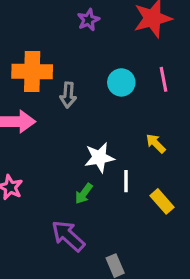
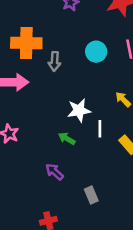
green arrow: (84, 194) -> (67, 139), turned 84
purple arrow: (68, 236) -> (54, 172), size x0.7

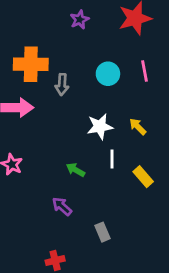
white star: (79, 110) -> (100, 127), moved

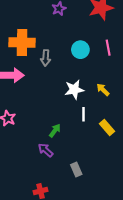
green arrow: (75, 170) -> (55, 131), moved, turned 96

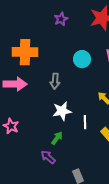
gray arrow: (46, 58) -> (55, 81), moved
white star: (74, 90) -> (62, 111), moved

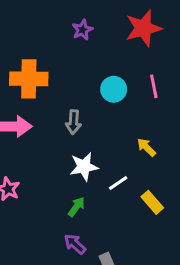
white line: (85, 122) -> (118, 183), turned 56
purple arrow: (48, 157) -> (75, 244), moved

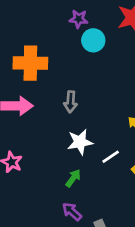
purple star: (82, 30) -> (79, 19), turned 30
cyan circle: (114, 89) -> (93, 40), moved

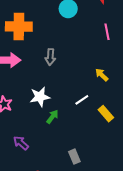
white star: (80, 142) -> (40, 97), moved
purple arrow: (72, 212) -> (21, 143), moved

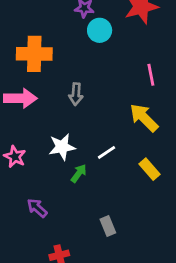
pink line: (107, 32) -> (151, 75), moved
yellow arrow: (102, 75) -> (144, 118), size x1.6
white line: (82, 100) -> (106, 152), moved

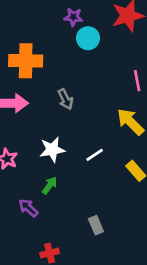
gray arrow: (76, 94) -> (65, 99), turned -30
green arrow: (79, 173) -> (50, 185), moved

